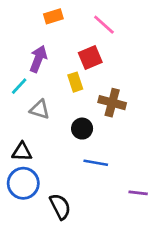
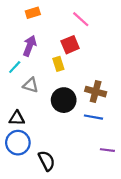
orange rectangle: (53, 16) -> (33, 13), moved
brown cross: (112, 103) -> (96, 92), moved
black circle: (82, 129) -> (64, 100), size x1.5
blue line: (96, 163) -> (93, 117), moved

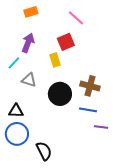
purple line: (107, 150) -> (101, 127), moved

